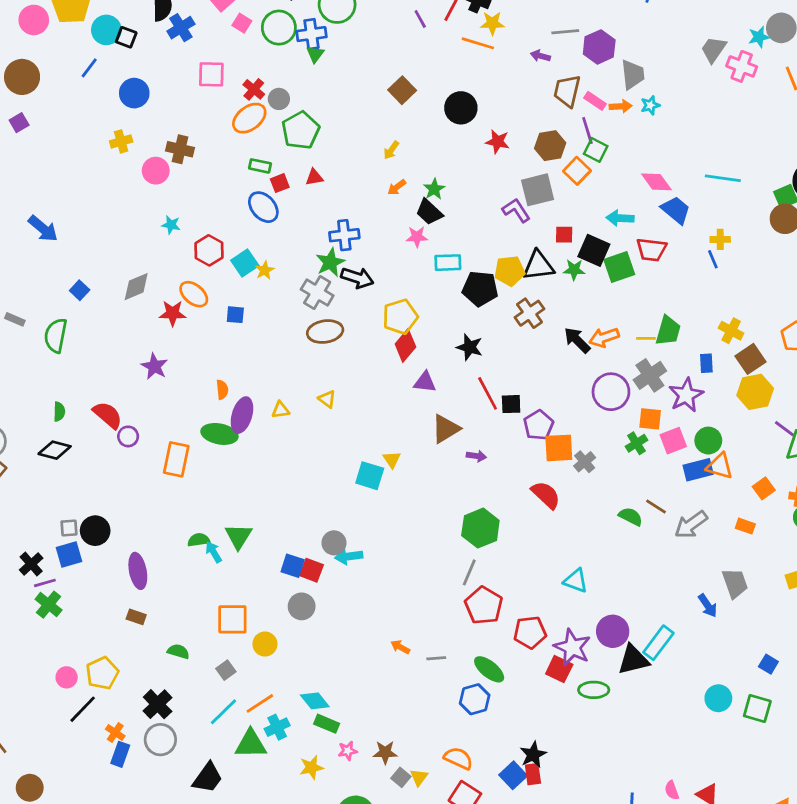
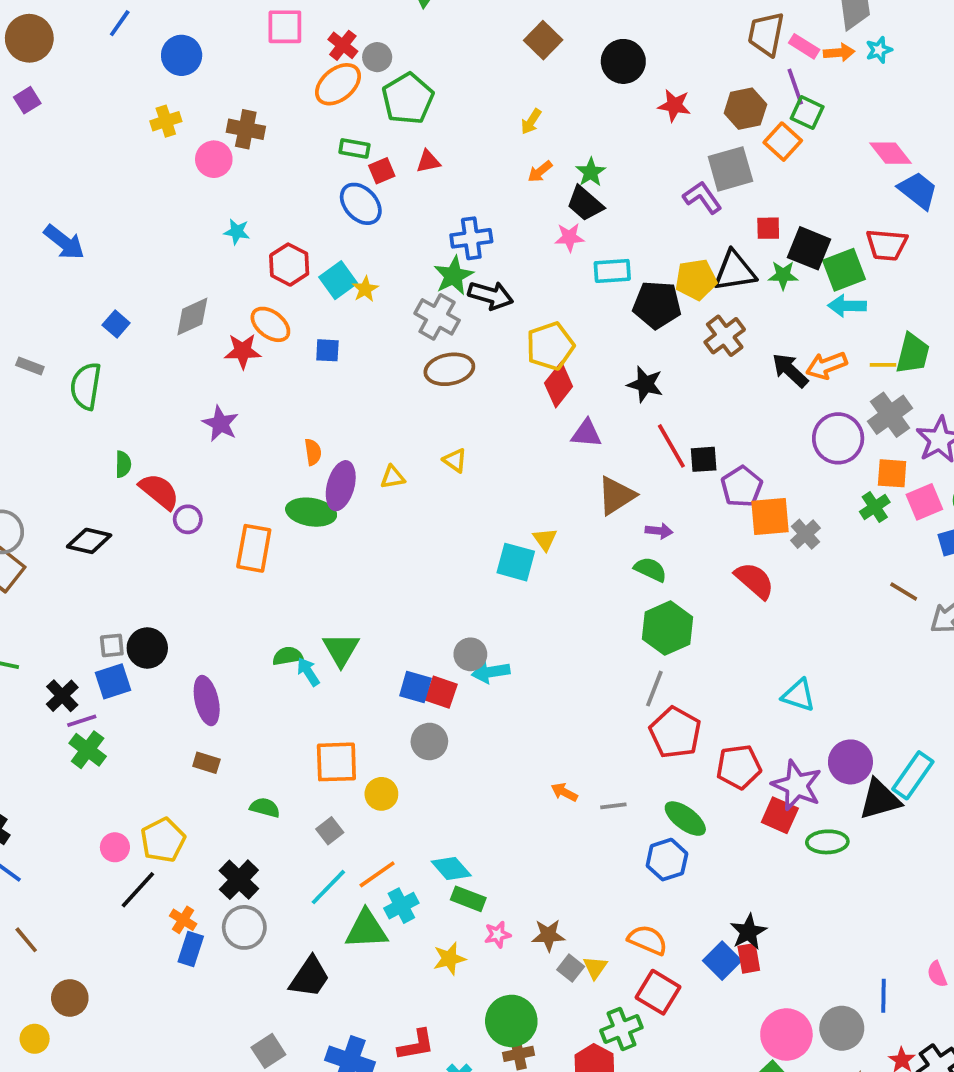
cyan arrow: (620, 218) -> (847, 306), moved
green semicircle: (59, 412) -> (123, 464), moved
green semicircle: (631, 517) -> (650, 569), moved

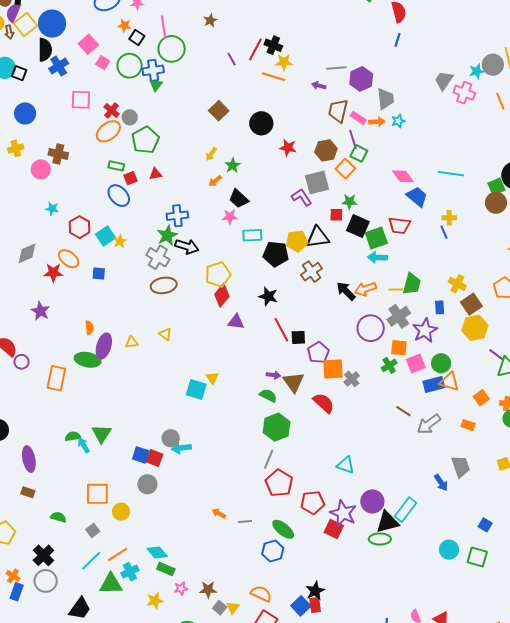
green star: (591, 172) -> (233, 165), moved
green star: (783, 275) -> (349, 202), moved
brown triangle: (616, 496) -> (294, 382), moved, turned -35
green ellipse: (827, 842) -> (380, 539), moved

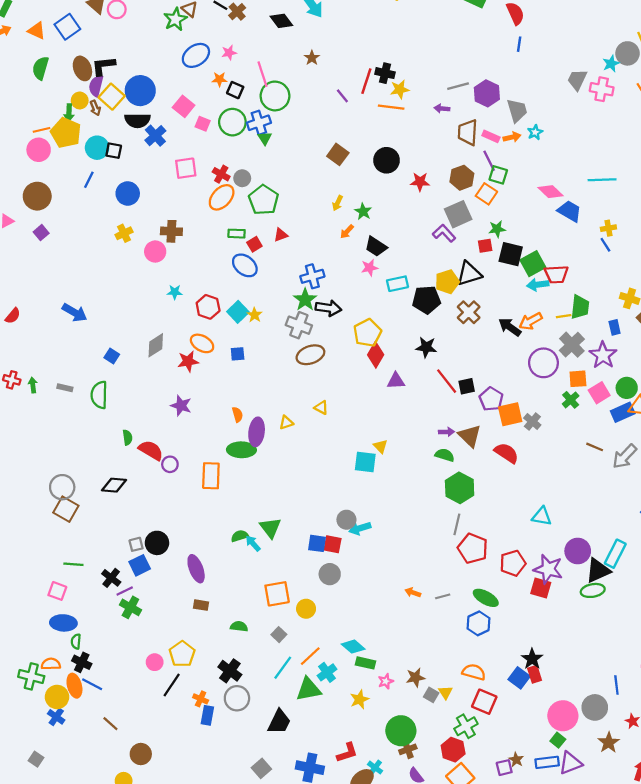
black semicircle: (45, 50) -> (137, 120), turned 100
red trapezoid: (399, 225) -> (556, 274), moved

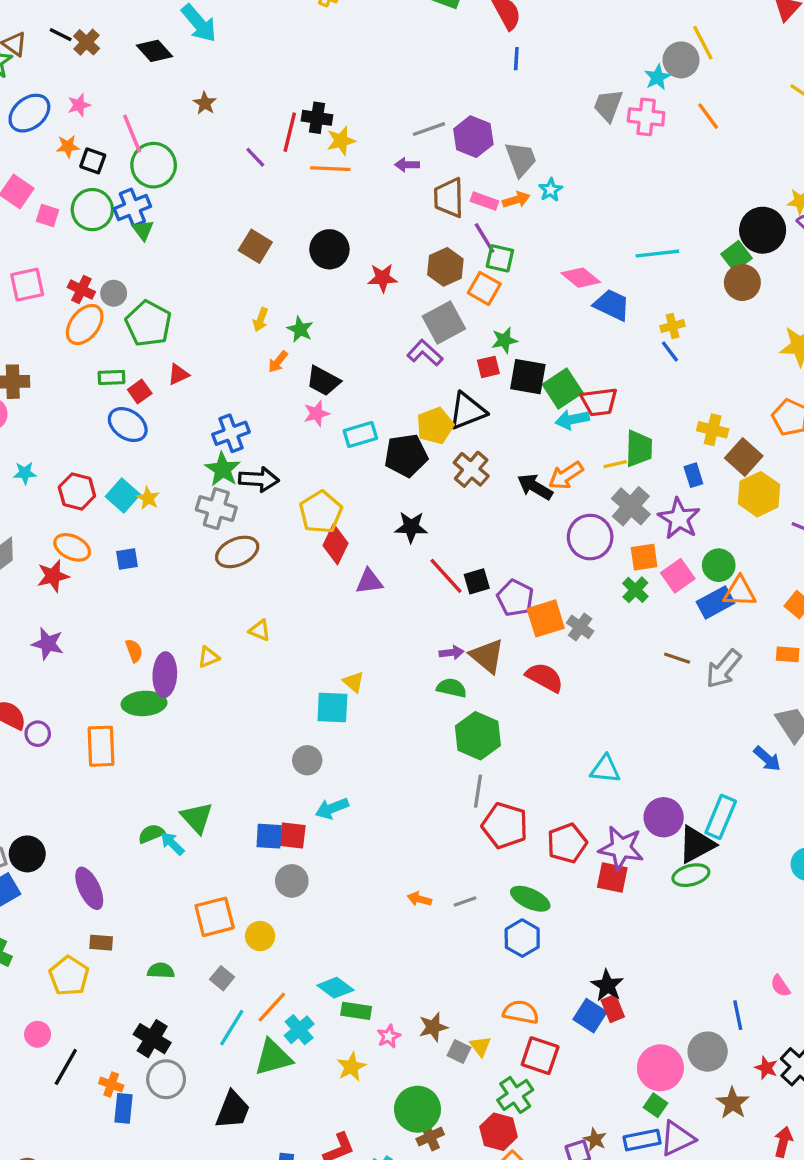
gray circle: (346, 520) -> (307, 760), moved
yellow pentagon: (182, 654) -> (69, 976), moved

